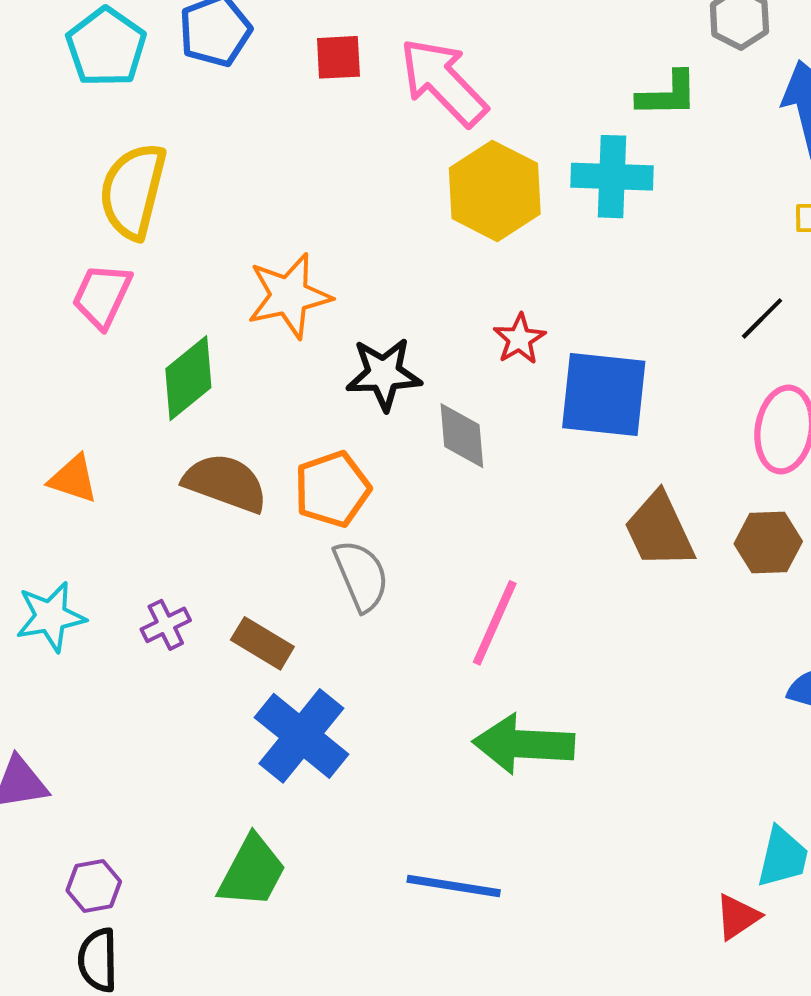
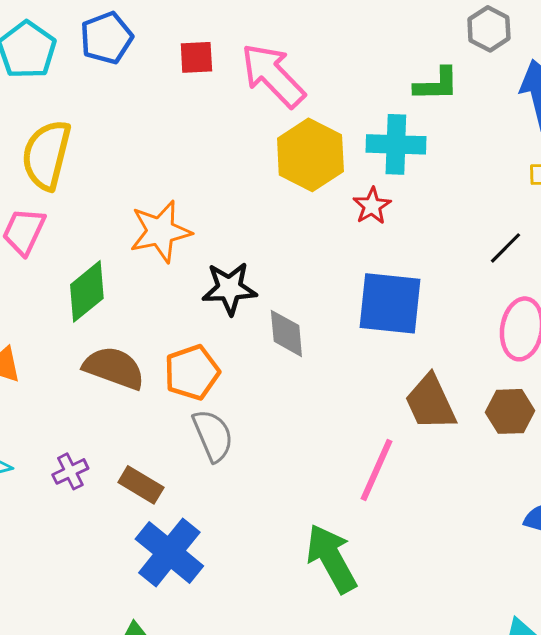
red star: (519, 339) -> (372, 206), moved
pink line: (495, 623) -> (376, 470), moved
green arrow: (524, 744) -> (331, 558), turned 58

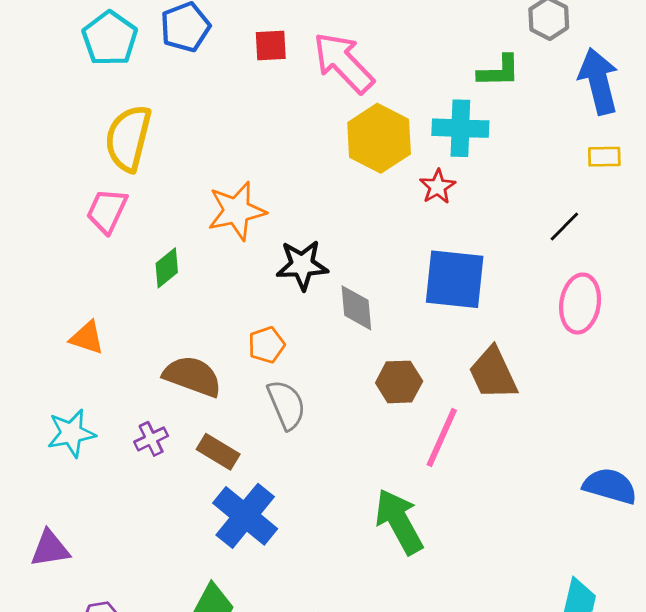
green diamond: (87, 291) -> (167, 268), size x0.7
brown semicircle: (114, 368) -> (192, 376), moved
orange pentagon: (192, 372) -> (267, 345), size x0.7
brown hexagon: (510, 411) -> (399, 382), moved

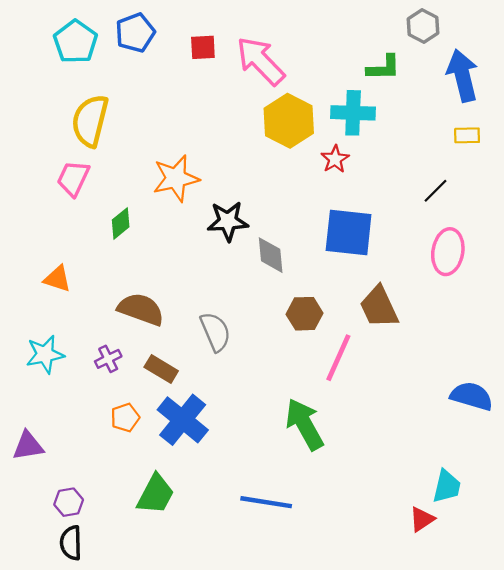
orange pentagon: (267, 345) -> (125, 418), moved

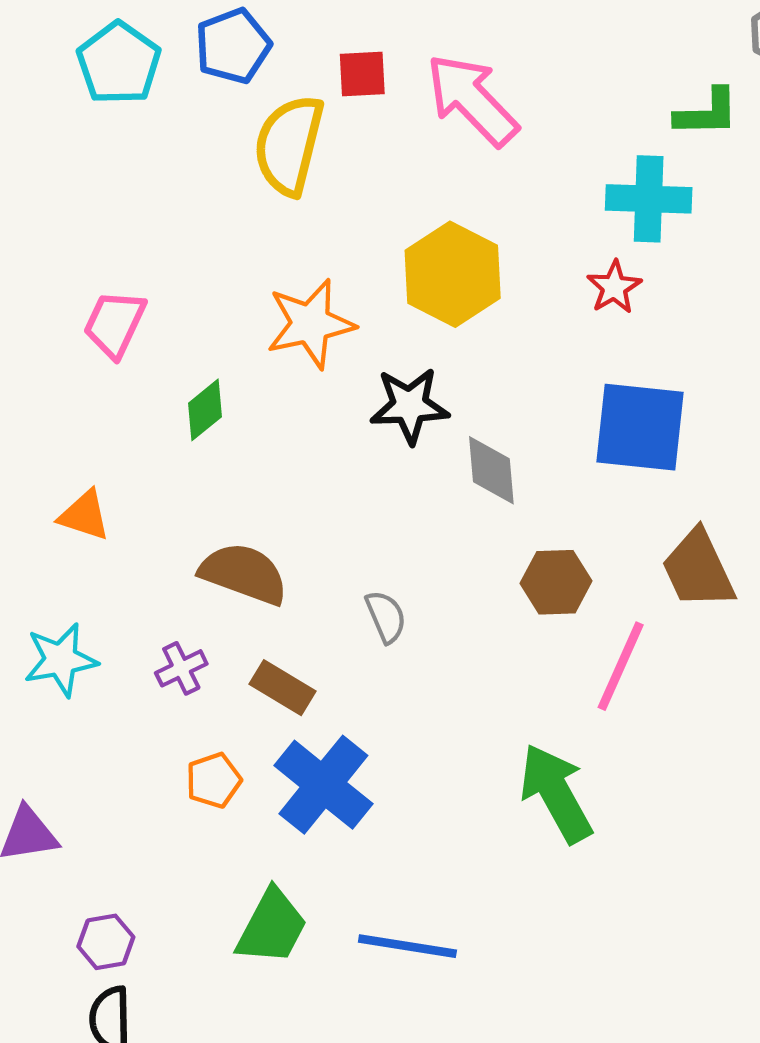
yellow semicircle: (90, 121) -> (289, 145), moved
yellow hexagon: (289, 121) -> (453, 274), moved
gray semicircle: (215, 332) -> (386, 617), size x0.7
blue line: (266, 502) -> (407, 946), moved

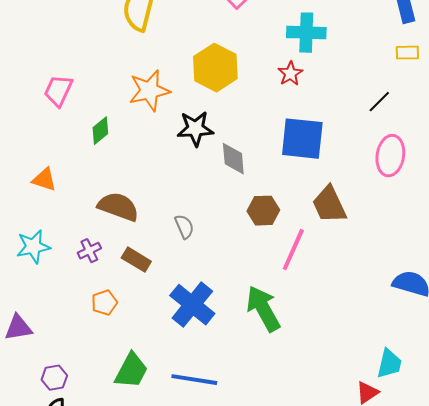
blue cross: (323, 785) -> (192, 305), moved

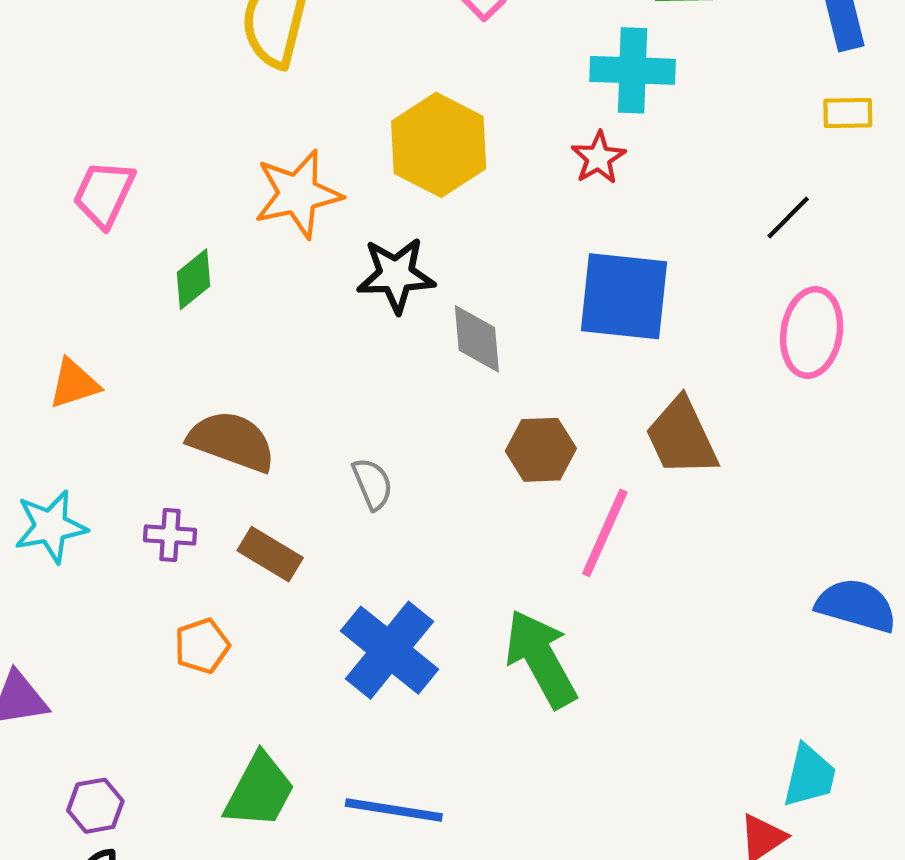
orange triangle: (44, 180) -> (74, 384), turned -36
purple cross: (89, 251) -> (170, 535), turned 30

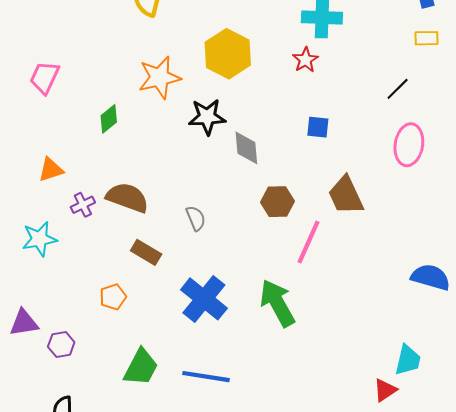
pink trapezoid: (104, 194) -> (45, 77), moved
blue square: (624, 296) -> (318, 127), size x0.5
purple cross: (170, 535) -> (83, 205), moved, turned -30
purple hexagon: (95, 806) -> (61, 344), moved

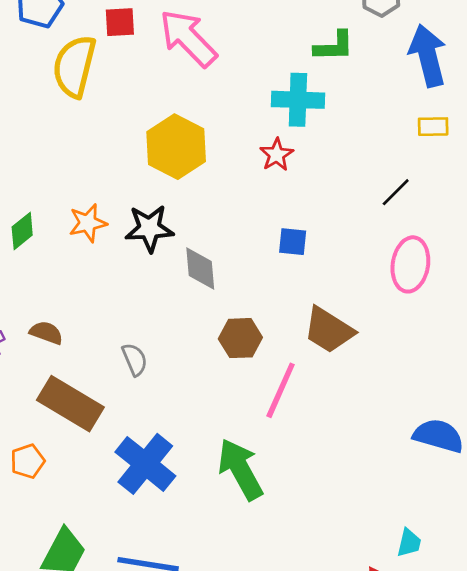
orange star: (159, 77) -> (88, 223), moved, size x0.7
brown trapezoid: (346, 195) -> (329, 330), turned -33
brown semicircle: (127, 198) -> (46, 333), size x0.6
brown rectangle: (146, 252) -> (70, 404), size x1.6
cyan trapezoid: (408, 360) -> (409, 543), size x0.7

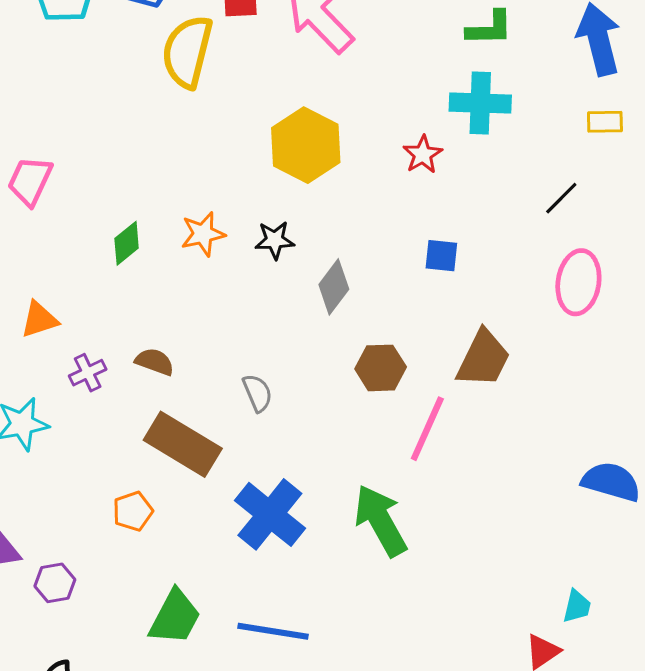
cyan cross: (298, 100) -> (480, 103), moved
black star: (149, 228) -> (275, 240), size x0.7
gray diamond: (200, 268) -> (334, 287), turned 42
brown trapezoid: (329, 330) -> (483, 359), turned -96

